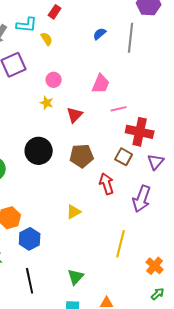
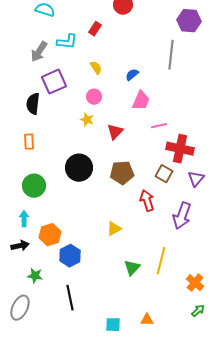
blue semicircle: (100, 34) -> (132, 75), moved
yellow semicircle: (47, 39) -> (96, 68), moved
green triangle: (76, 277) -> (132, 268), moved

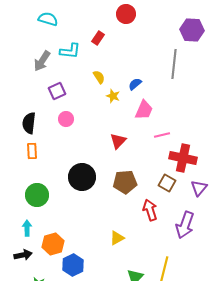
purple square: (54, 82) -> (57, 91), size x0.7
pink circle: (94, 97) -> (66, 119), moved
black semicircle: (33, 104) -> (29, 123), moved
yellow star: (87, 120) -> (113, 96), moved

